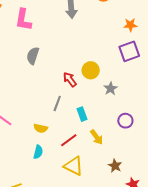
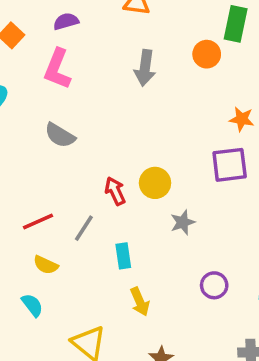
gray semicircle: (33, 56) -> (60, 135), turned -90
purple circle: (125, 121) -> (214, 285), moved
red line: (69, 140) -> (38, 221), moved
cyan semicircle: (38, 152) -> (32, 305), turned -64

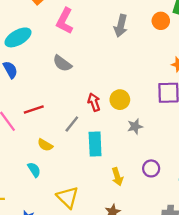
red line: (38, 221) -> (34, 109), moved
cyan rectangle: (123, 256) -> (95, 144), size x1.5
yellow arrow: (140, 302) -> (117, 177), moved

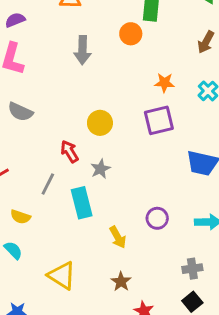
yellow circle: (120, 100) -> (100, 123), moved
gray star: (135, 126) -> (100, 169), moved

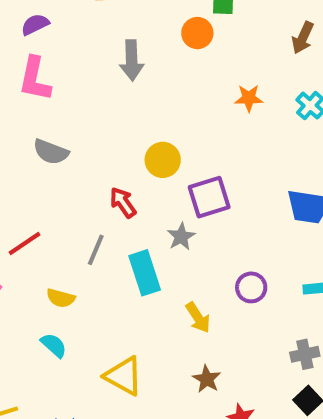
purple square: (159, 120) -> (209, 197), moved
gray star: (100, 169) -> (181, 237), moved

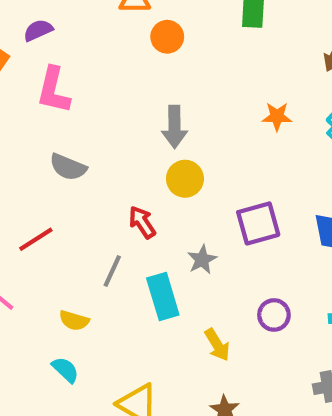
purple semicircle: (35, 24) -> (38, 30), moved
orange circle: (197, 33) -> (167, 37), moved
gray arrow: (132, 60) -> (174, 127), moved
purple square: (209, 197) -> (258, 223), moved
red line: (24, 243) -> (36, 239), moved

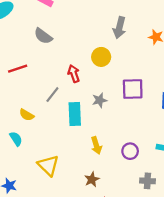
gray arrow: (174, 127) -> (119, 28), moved
purple circle: (274, 315) -> (130, 151), moved

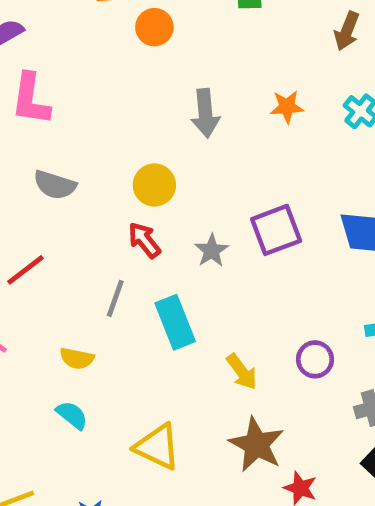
yellow circle: (101, 57) -> (154, 185), moved
gray star: (99, 100) -> (212, 251), moved
brown star: (92, 179) -> (257, 445), size x1.6

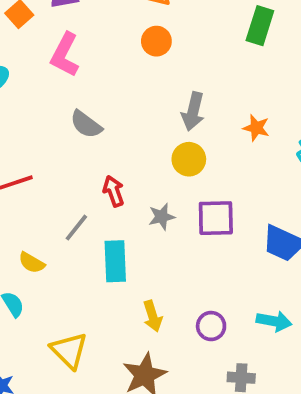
orange circle: (154, 27) -> (156, 41), moved
gray semicircle: (55, 185) -> (86, 124), moved
yellow circle: (154, 185) -> (189, 159), moved

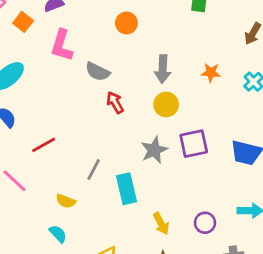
gray semicircle: (86, 124) -> (98, 72), moved
red arrow: (114, 191) -> (115, 103), moved
gray star: (162, 217) -> (154, 150), size x1.4

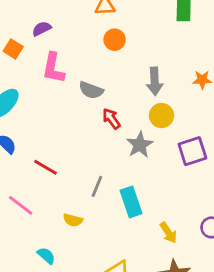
red line: (44, 145) -> (46, 167), turned 65
gray star: (154, 150) -> (140, 145), moved
cyan semicircle: (58, 234) -> (46, 256), moved

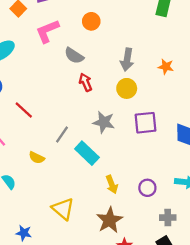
orange circle: (115, 40) -> (91, 21), moved
pink L-shape: (53, 68) -> (47, 31), turned 44
gray star: (140, 145) -> (104, 122), moved, turned 30
cyan rectangle: (131, 202) -> (87, 153), turned -40

